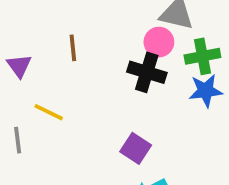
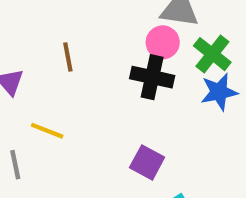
green cross: (202, 56) -> (212, 54), turned -36

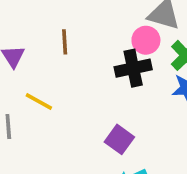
black cross: (152, 77) -> (133, 68), turned -32

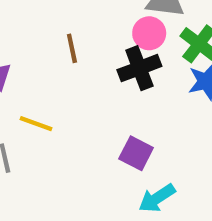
brown line: (65, 42) -> (72, 48), moved

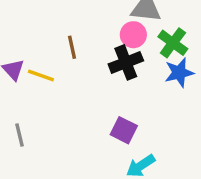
yellow line: (36, 124) -> (41, 76), moved

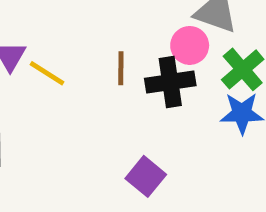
brown line: (72, 47) -> (121, 68), moved

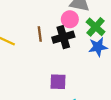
purple square: (146, 176) -> (58, 82), turned -30

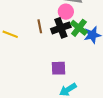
green cross: (96, 27) -> (79, 28), moved

